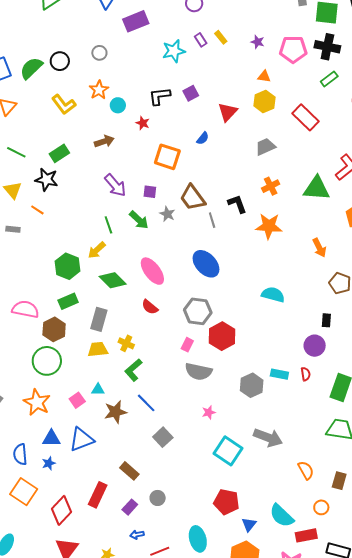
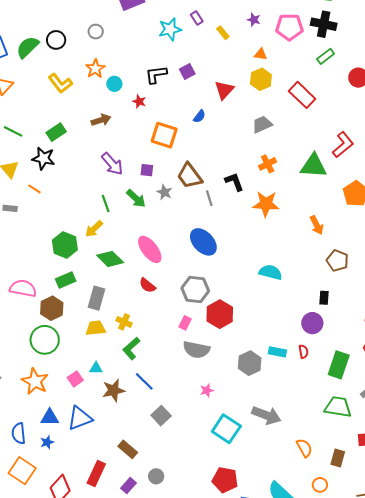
yellow rectangle: (221, 37) -> (223, 33), moved

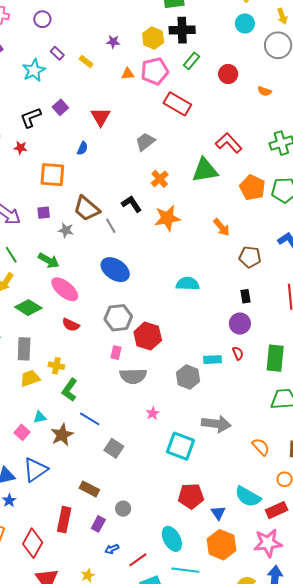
pink pentagon: (289, 27) -> (155, 71), moved
yellow hexagon: (261, 79) -> (153, 38), moved
red L-shape: (343, 145) -> (229, 143), turned -80
green arrow: (136, 198) -> (49, 261), moved

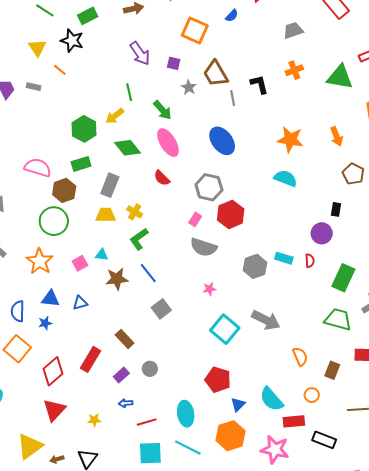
orange star: (167, 218) -> (290, 140), moved
blue triangle: (35, 470) -> (80, 303), size x0.6

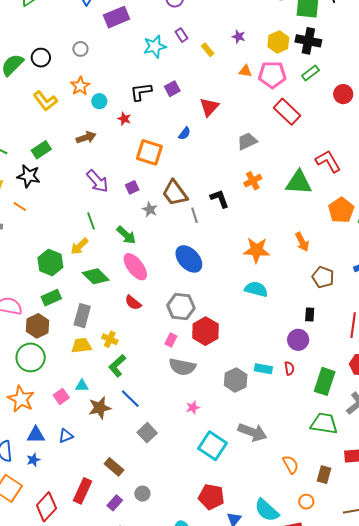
purple square: (174, 63) -> (132, 187), turned -32

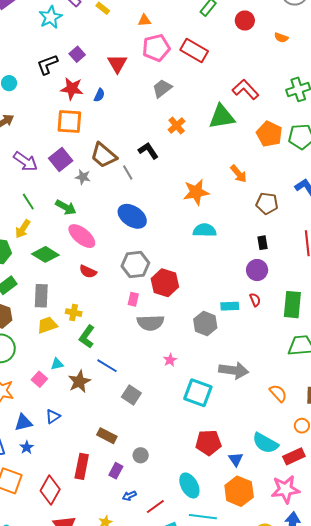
pink pentagon: (272, 75) -> (156, 48), moved
red star: (124, 119) -> (72, 89), moved, size x1.6
purple square: (132, 187) -> (61, 160), size x1.6

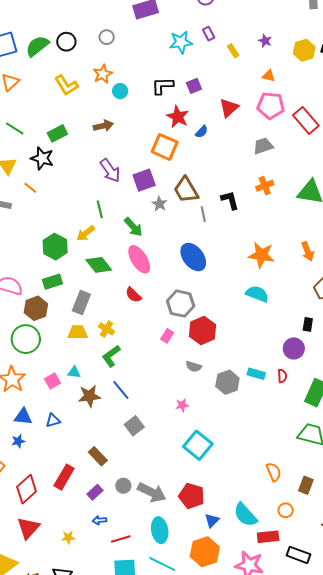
gray semicircle: (150, 323) -> (194, 367), moved, size x0.6
gray arrow: (234, 370) -> (152, 492), moved

